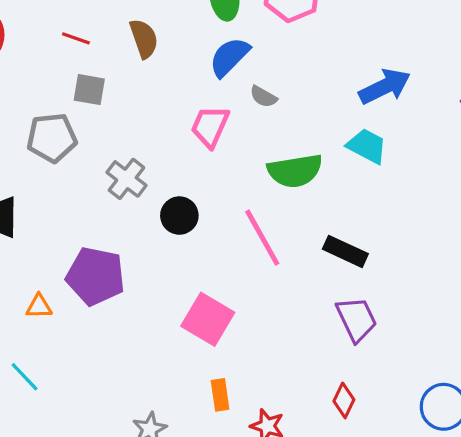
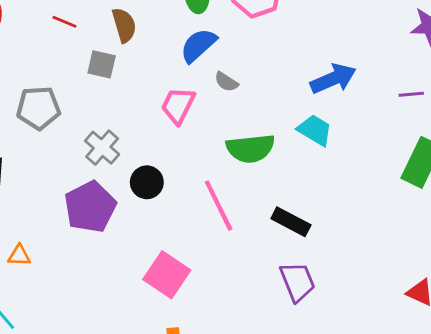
gray square: (89, 90) -> (102, 64), moved
purple pentagon: (95, 276) -> (90, 207), moved, turned 30

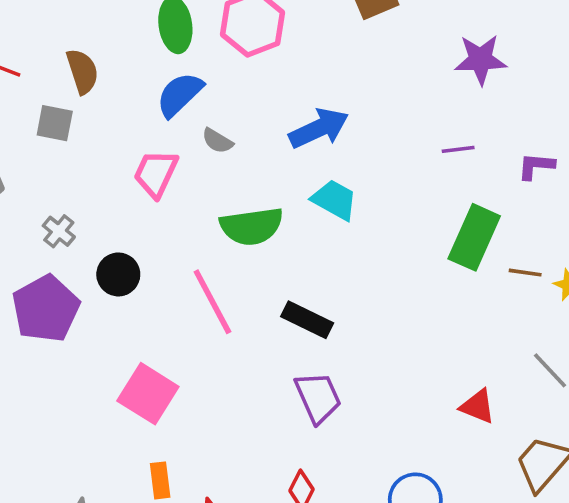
blue arrow: (333, 79) -> (319, 128), moved
gray cross: (102, 148) -> (59, 231), size x0.7

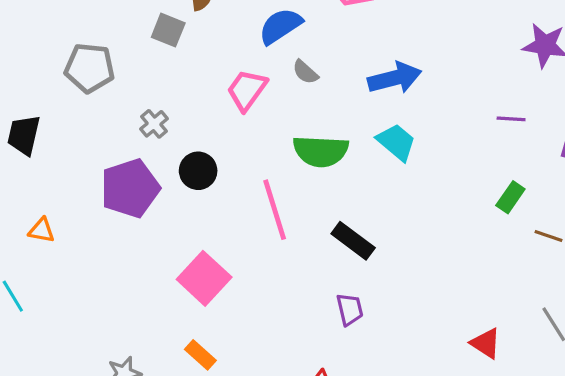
green rectangle: (474, 237) -> (510, 197), size x0.6
purple trapezoid: (318, 397) -> (350, 309), size x0.7
orange rectangle: (160, 480) -> (200, 355), turned -52

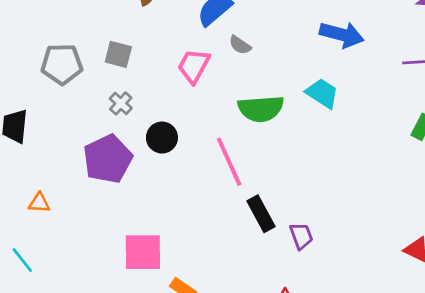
gray square: (168, 30) -> (118, 54), moved
blue arrow: (395, 78) -> (342, 35), moved, turned 36
black rectangle: (353, 241) -> (261, 214), moved, turned 32
pink square: (204, 278) -> (143, 252), moved, turned -36

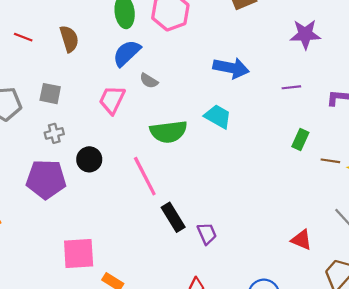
gray cross: (121, 103) -> (54, 133), turned 36
purple pentagon: (108, 159) -> (46, 179), turned 30

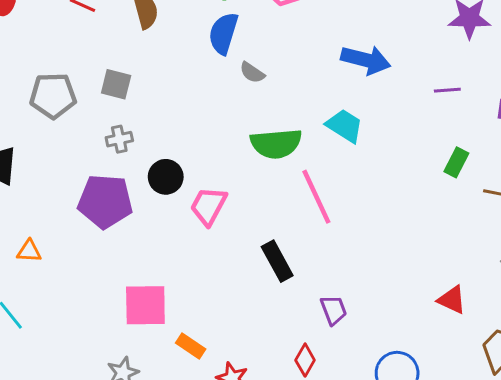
blue semicircle: (127, 53) -> (223, 33), turned -32
pink trapezoid: (112, 100) -> (208, 206), moved
pink line: (145, 176) -> (316, 197), moved
purple trapezoid: (207, 234) -> (334, 310), moved

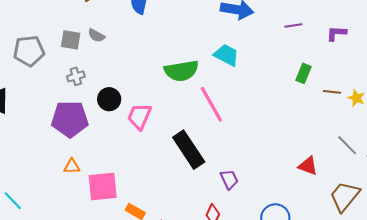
gray semicircle: (252, 73) -> (96, 35), moved
orange triangle: (29, 251) -> (72, 166), moved
black rectangle: (277, 261) -> (189, 150), size x1.4

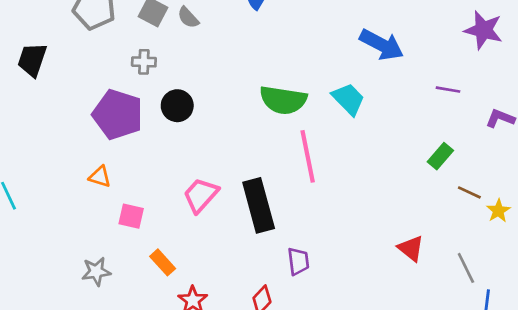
pink trapezoid: (139, 116) -> (201, 195), moved
red triangle: (308, 166) -> (411, 248), moved
pink square: (103, 187) -> (131, 216), size x0.6

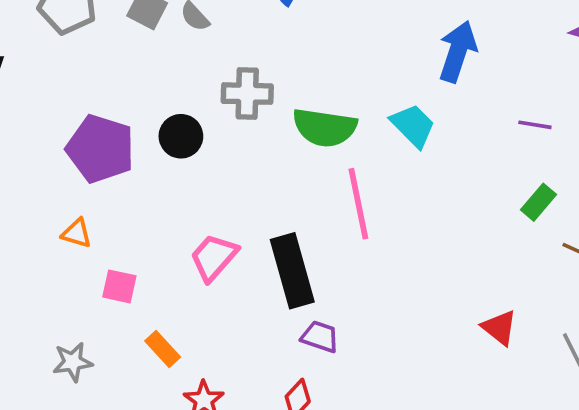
blue arrow: (382, 45) -> (458, 52), turned -99
gray cross: (144, 62) -> (247, 94), moved, size x1.5
purple line: (448, 90) -> (535, 125), moved
purple trapezoid: (298, 261) -> (320, 337), moved, turned -64

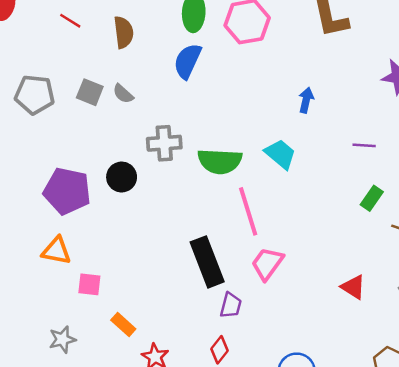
blue arrow: (458, 52) -> (306, 100), size x0.6
orange triangle: (77, 233) -> (56, 251), size x1.4
pink trapezoid: (214, 257) -> (267, 264), moved
purple trapezoid: (320, 337) -> (231, 305), turned 92

